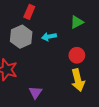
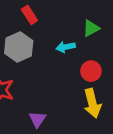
red rectangle: (29, 12) -> (29, 15), turned -56
cyan arrow: (49, 37) -> (66, 47), moved

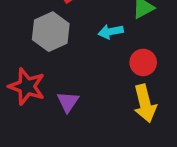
purple triangle: (37, 119) -> (68, 102), moved

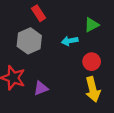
purple triangle: (68, 102) -> (41, 88), turned 35

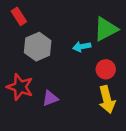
red rectangle: (39, 13) -> (19, 16), moved
green triangle: (92, 25) -> (106, 29), size x1.5

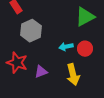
cyan arrow: (82, 47) -> (66, 47), moved
yellow arrow: (107, 100) -> (73, 75), moved

